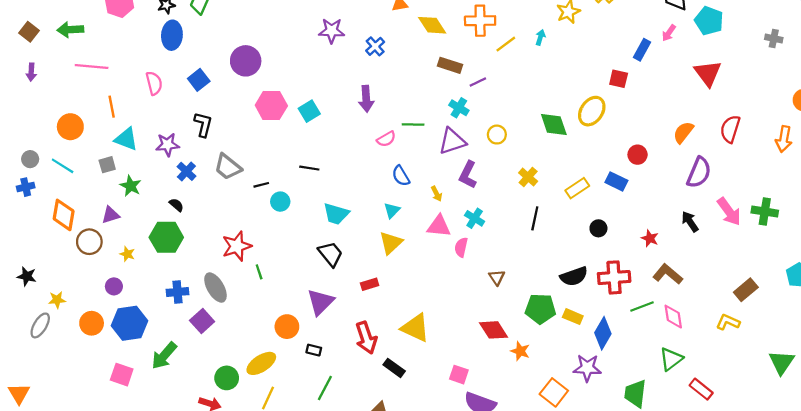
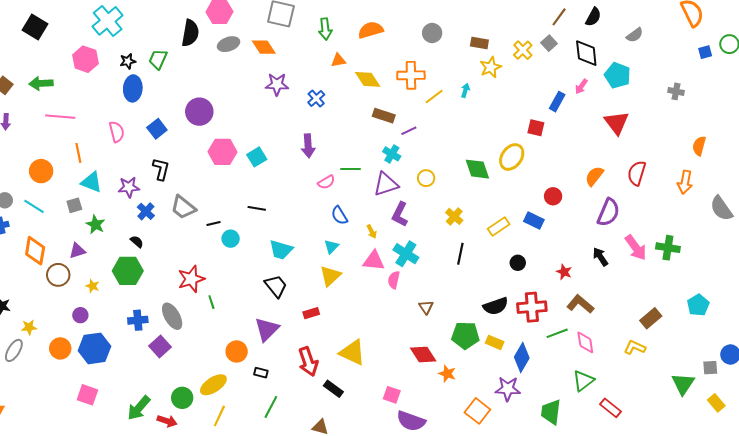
cyan cross: (475, 218) -> (406, 254), size x1.4
green arrow: (164, 356) -> (139, 408), moved

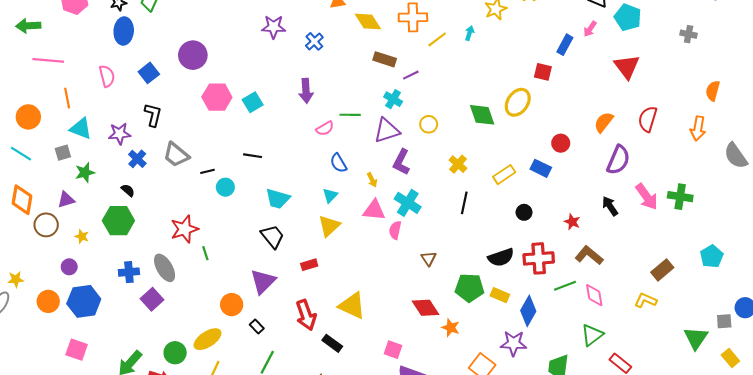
green star: (95, 224) -> (85, 172), turned 30
black rectangle: (261, 373) -> (257, 327), turned 32

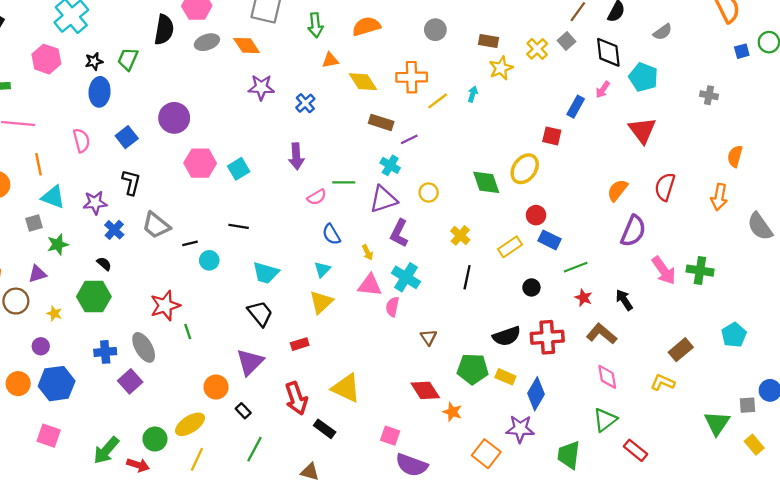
red circle: (561, 143) -> (536, 215), moved
black arrow: (610, 206) -> (624, 300), moved
green line: (565, 286) -> (576, 267), moved

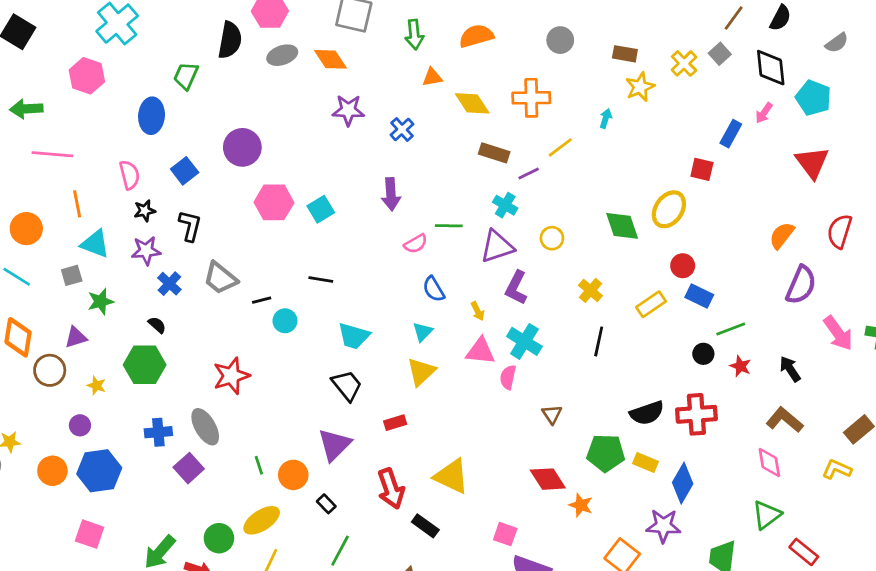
black star: (94, 61) -> (145, 211), moved
yellow line: (438, 101) -> (560, 147), moved
black circle: (531, 287) -> (703, 354), moved
green line: (188, 332) -> (259, 465), moved
brown L-shape: (602, 334) -> (785, 420), moved

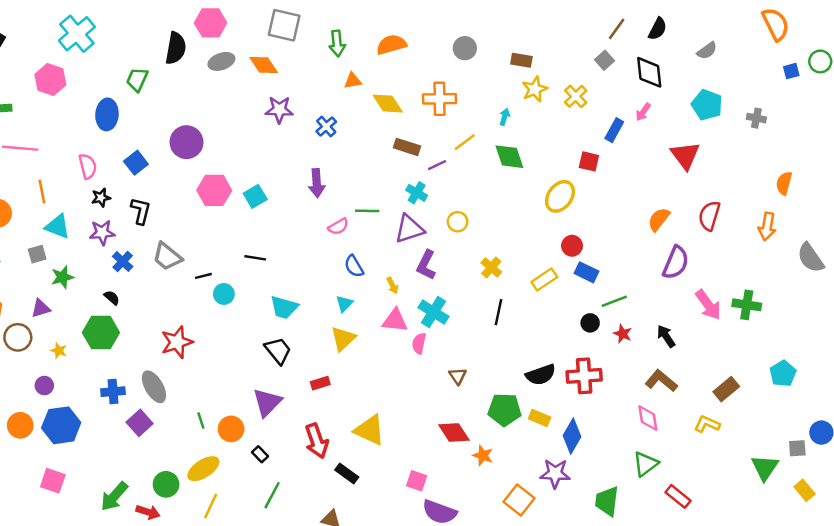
yellow cross: (684, 63) -> (576, 96), moved
cyan pentagon: (813, 98) -> (707, 105), moved
green diamond: (622, 226) -> (509, 157), moved

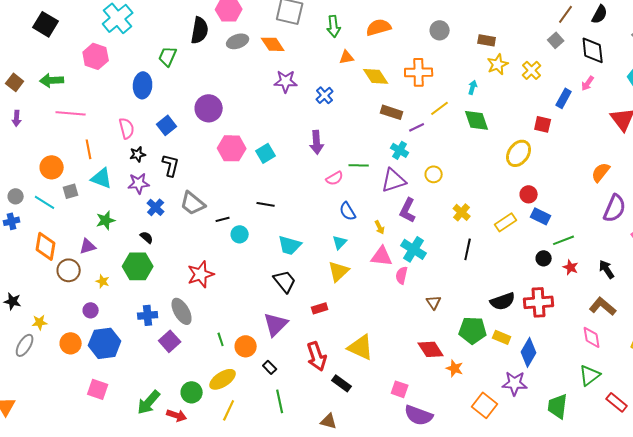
gray square: (37, 254) -> (71, 191), moved
green line: (272, 495) -> (280, 401), turned -40

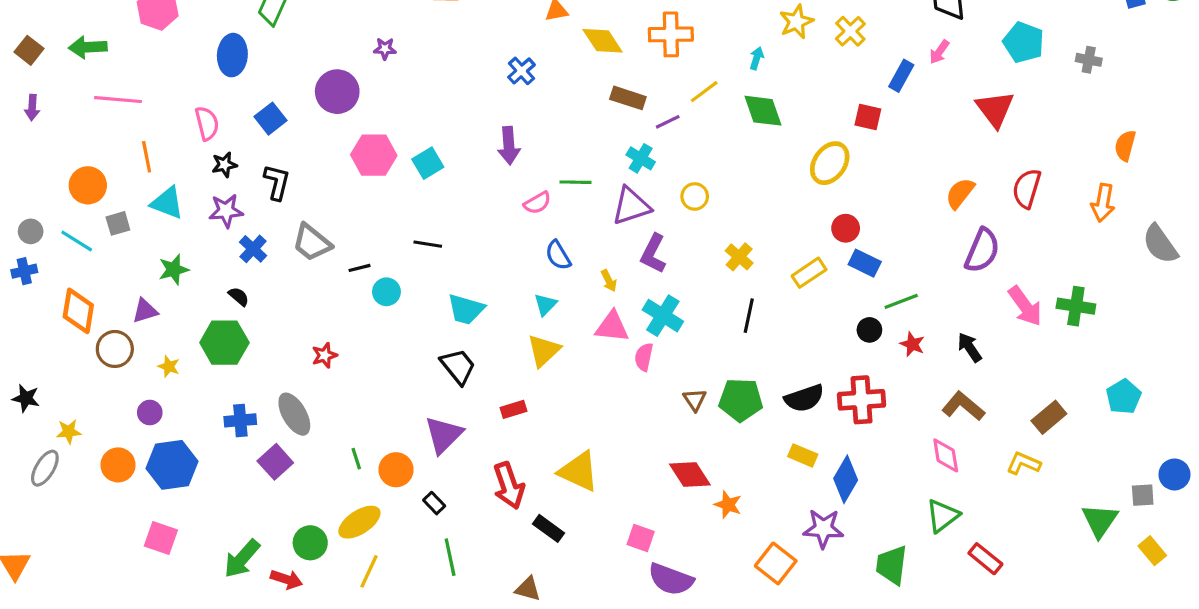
purple star: (286, 81) -> (385, 49), moved, size x0.6
red star: (201, 274) -> (325, 355), size x0.6
green pentagon: (473, 330) -> (741, 400), moved

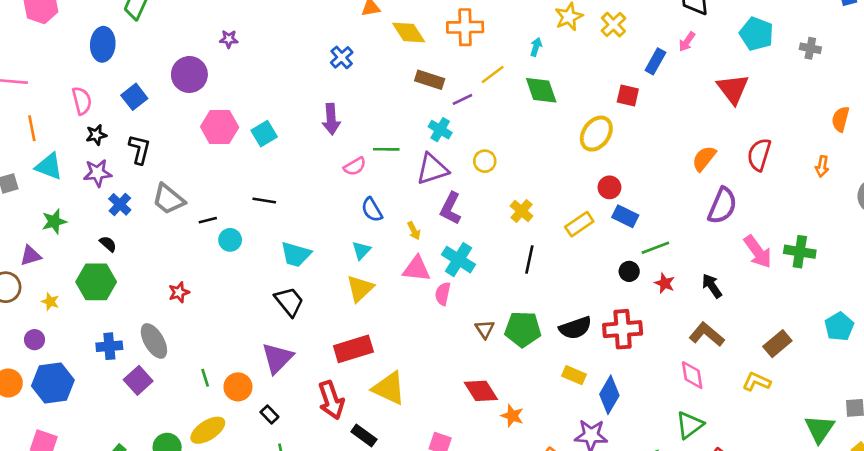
orange arrow: (1103, 203) -> (822, 166), size x0.7
red rectangle: (514, 409) -> (353, 349), moved, size x1.8

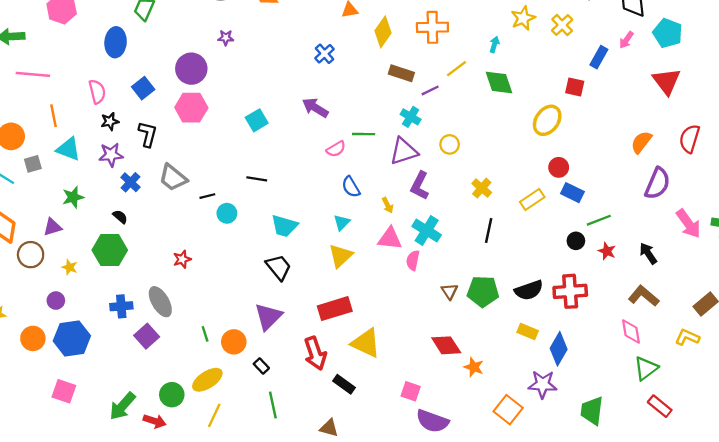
yellow diamond: (409, 32) -> (383, 32), turned 68
cyan pentagon: (756, 34) -> (668, 33), moved
purple arrow: (331, 119) -> (315, 108), turned 125
pink hexagon: (220, 127) -> (191, 108), moved
green triangle: (690, 425) -> (646, 368), moved

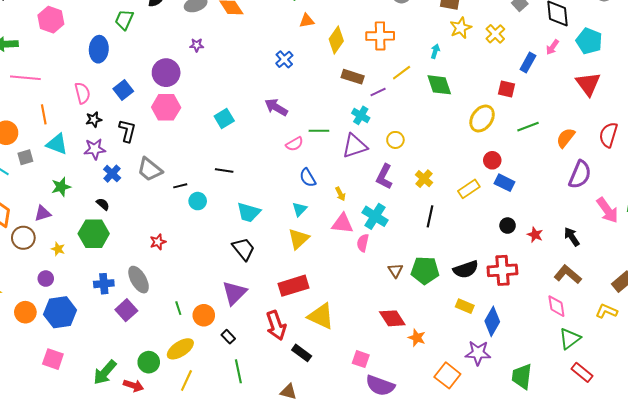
purple L-shape: (420, 186) -> (384, 177), moved
green line: (599, 220) -> (528, 127), moved

